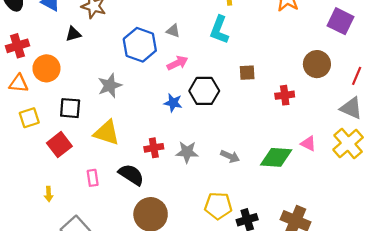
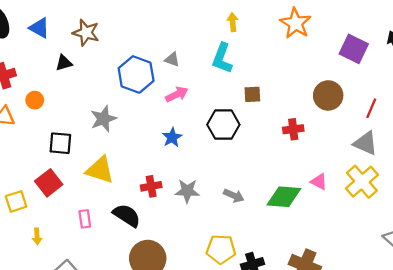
orange circle: (46, 68) -> (35, 100), size x0.6
brown square: (247, 73) -> (252, 94), moved
black hexagon: (204, 91) -> (223, 125), moved
blue star: (173, 103) -> (172, 137), turned 30
yellow square: (29, 118) -> (16, 201), moved

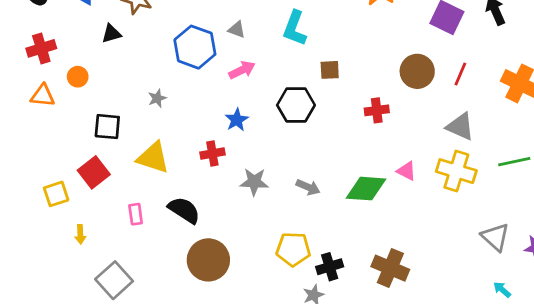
red line: (371, 108) -> (460, 74), moved
gray star: (103, 119) -> (157, 98), size x0.6
yellow cross: (362, 182) -> (456, 171), turned -32
red cross: (151, 186) -> (212, 154), moved

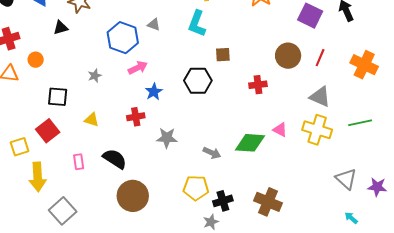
pink arrow: (242, 70) -> (138, 68), moved
yellow triangle: (153, 158) -> (92, 120), size x0.6
gray arrow: (308, 187) -> (212, 153), moved
yellow arrow: (80, 234) -> (38, 177), size x2.0

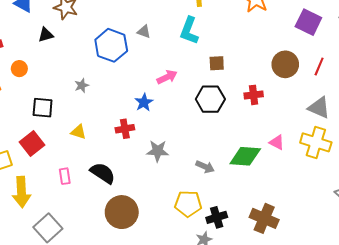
pink arrow: (138, 68) -> (167, 77), moved
black hexagon: (198, 81) -> (210, 99), moved

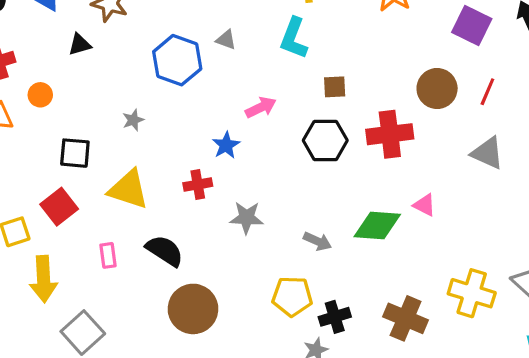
red cross: (254, 95) -> (390, 134), size x1.6
yellow triangle: (78, 132) -> (128, 189), size x1.8
yellow cross: (316, 142) -> (472, 293), moved

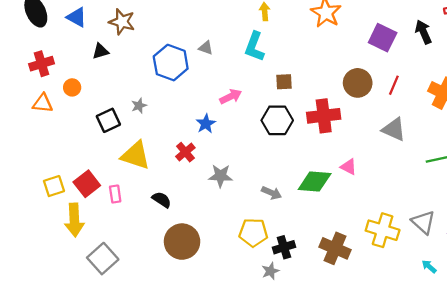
black square: (75, 153) -> (108, 120), moved, turned -30
red cross: (198, 185) -> (185, 152), turned -30
red square: (59, 207) -> (87, 184), moved
black semicircle: (165, 251) -> (162, 200), size x0.7
pink rectangle: (108, 255) -> (115, 194), moved

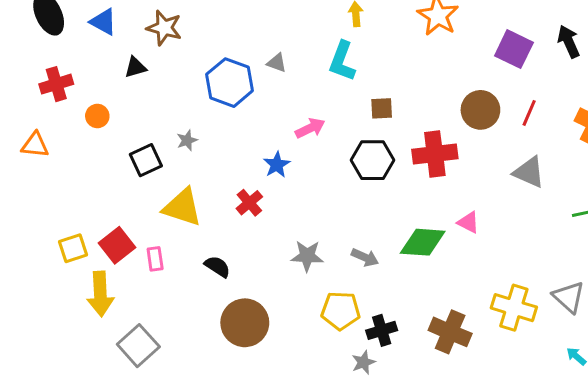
orange triangle: (43, 103) -> (35, 145), moved
gray star: (221, 176) -> (307, 256), moved

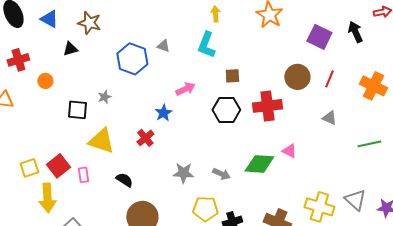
black square: (146, 160) -> (77, 110), turned 30
gray triangle: (529, 172) -> (329, 118), size x0.7

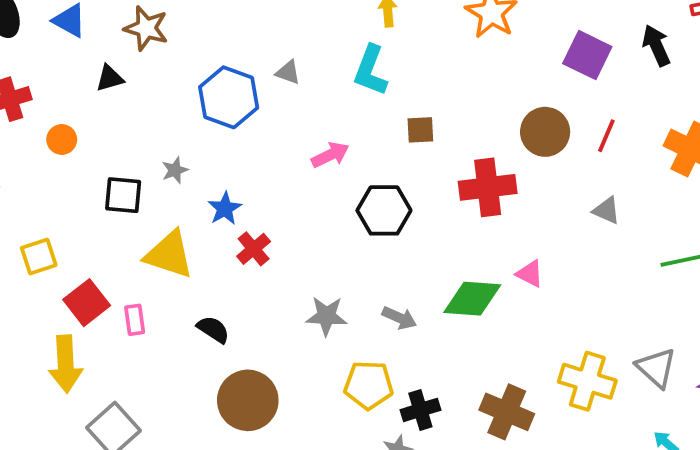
black hexagon: (226, 110) -> (384, 210), moved
blue star: (163, 113) -> (225, 209), moved
yellow square: (29, 168) -> (39, 256), moved

